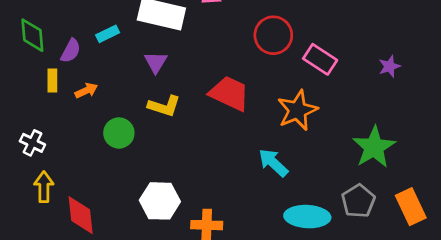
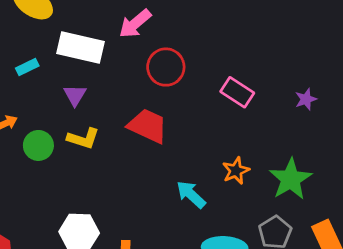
red circle: (273, 35) -> (166, 67), moved
orange star: (297, 110) -> (236, 171), moved, size x0.7
green circle: (119, 133) -> (38, 145), moved

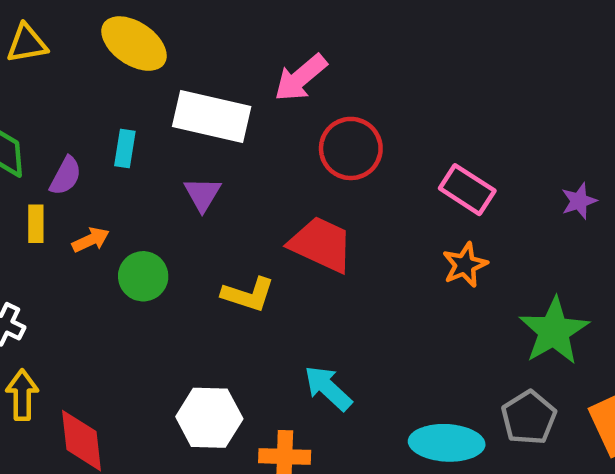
cyan rectangle: (27, 67) -> (125, 148), turned -55
yellow L-shape: (83, 138) -> (248, 295), moved
orange star: (236, 171) -> (465, 265), moved
cyan arrow: (191, 194) -> (328, 388), moved

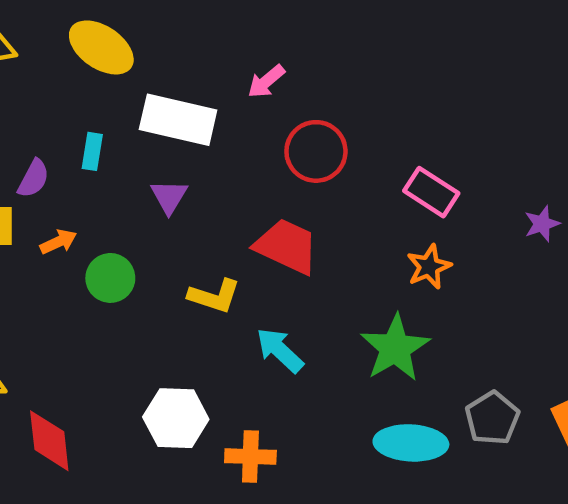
pink arrow: (301, 78) -> (266, 81), size x0.7
purple star: (579, 201) -> (542, 224), moved
green star: (554, 331) -> (395, 348), moved
cyan arrow: (328, 388) -> (280, 350), moved

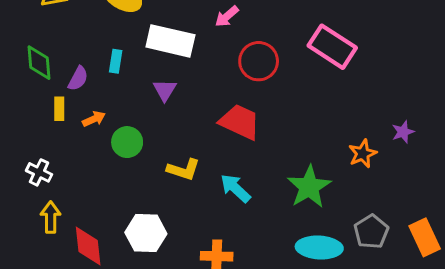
pink rectangle: (431, 192) -> (332, 47), moved, size x1.4
purple star: (542, 224) -> (403, 132), moved
orange star: (429, 267) -> (363, 154), moved
yellow L-shape: (214, 296) -> (183, 169), moved
white hexagon: (176, 418) -> (146, 233), moved

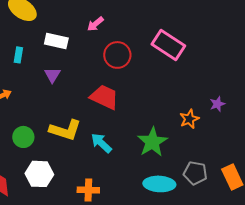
white rectangle: (170, 41) -> (56, 41), size x0.7
green circle: (127, 142) -> (23, 137), moved
yellow L-shape: (183, 169) -> (65, 130), size x1.4
gray pentagon: (371, 232) -> (195, 173), turned -30

